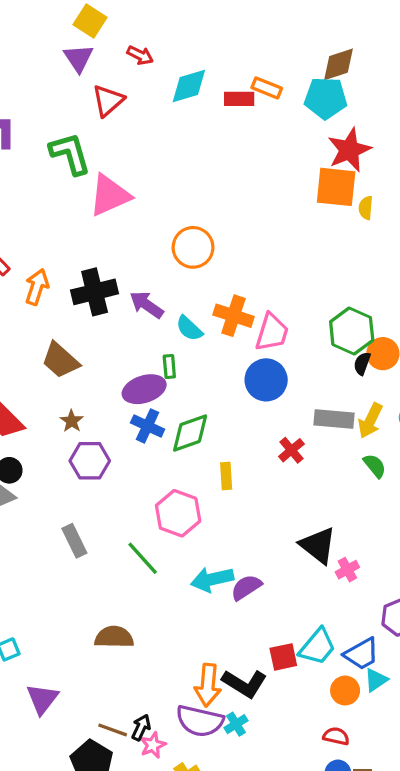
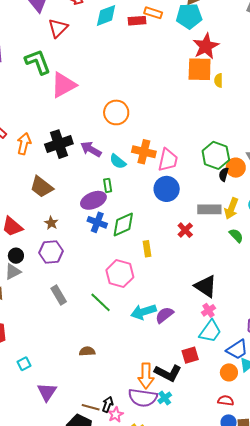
purple hexagon: (90, 461) -> (51, 252), moved
pink cross: (347, 570) -> (208, 310), moved
brown semicircle: (114, 637) -> (87, 351), size x0.7
cyan trapezoid: (317, 647) -> (210, 331), moved

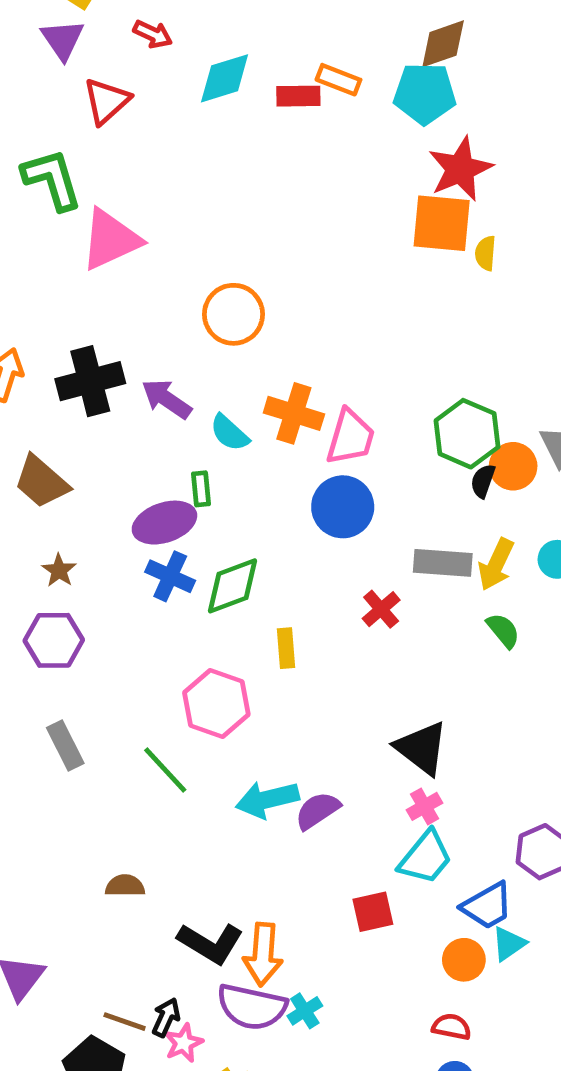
black L-shape: (168, 373) -> (210, 943), moved

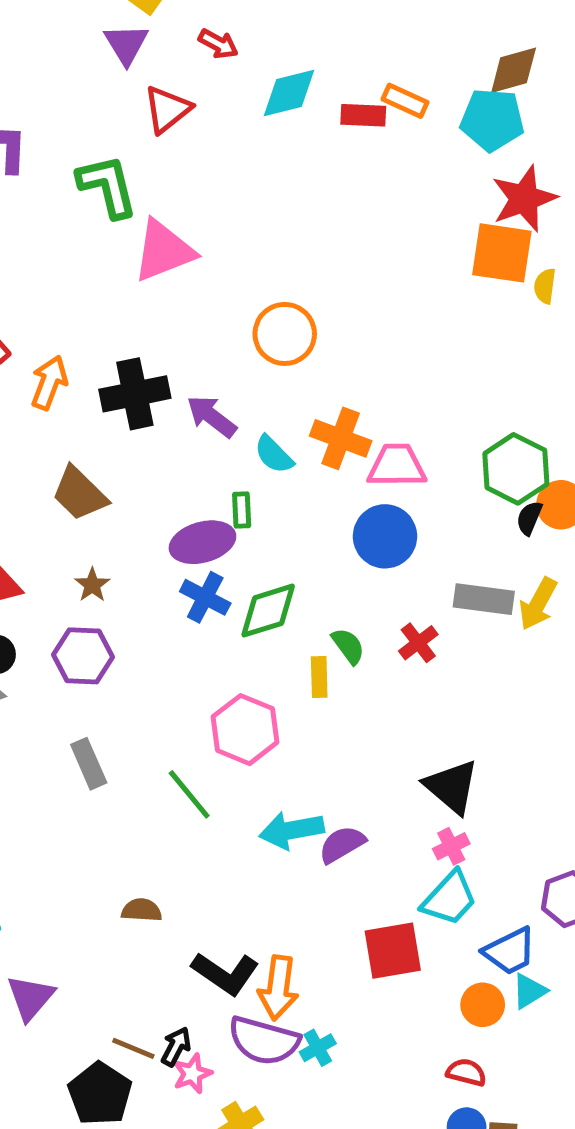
pink trapezoid: (350, 437) -> (397, 466), turned -110
green semicircle: (503, 630) -> (348, 646), moved
red square: (373, 912) -> (393, 951), size x1.4

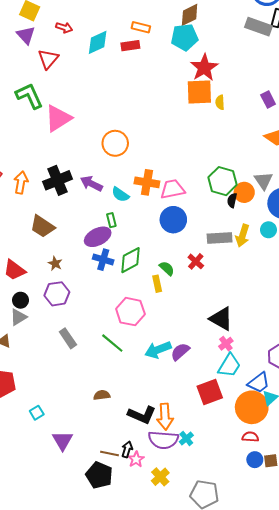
orange rectangle: (405, 101) -> (141, 27), moved
orange circle: (483, 1005) -> (252, 407), size x1.8

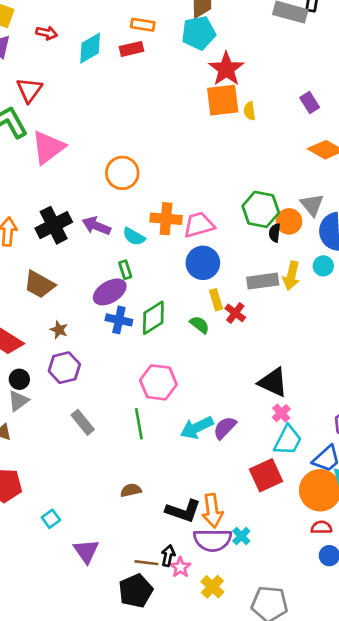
red triangle: (48, 59) -> (29, 90), moved
yellow rectangle: (157, 284) -> (216, 300), moved
green line: (112, 343) -> (139, 424), turned 45
black pentagon: (99, 475) -> (136, 591), turned 30

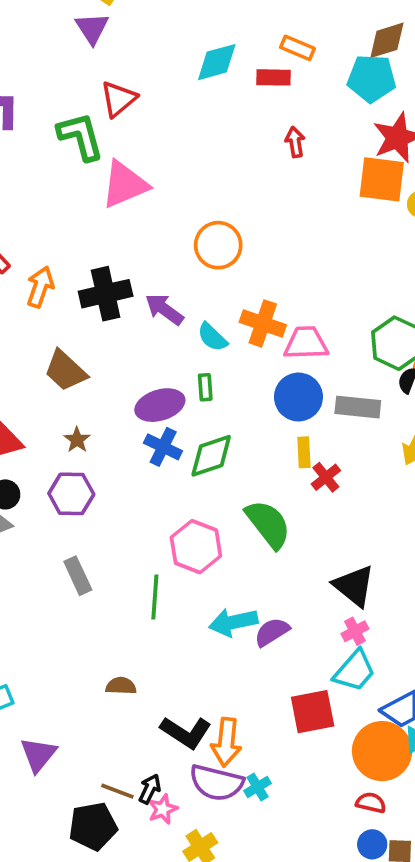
red arrow: (47, 33) -> (295, 142), moved, turned -126
green rectangle: (125, 270) -> (205, 387), moved
gray rectangle: (263, 281) -> (358, 407), moved
green semicircle: (200, 325) -> (268, 524), moved, size x1.8

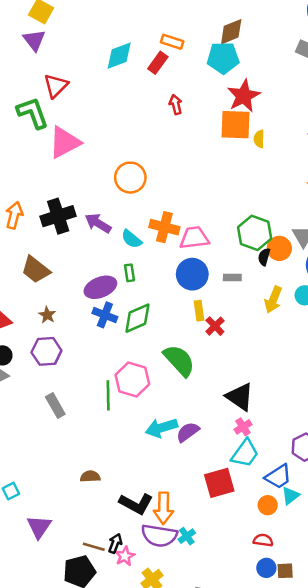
red rectangle: (274, 77) -> (158, 63), turned -50
gray rectangle: (358, 407) -> (232, 277), size x0.6
green line: (155, 597) -> (108, 395), moved
orange circle: (382, 751) -> (268, 505), size x0.5

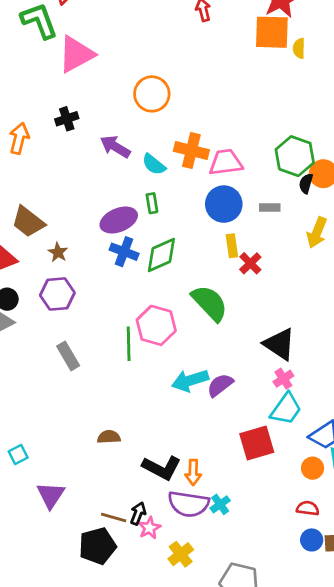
black cross: (58, 216) -> (67, 119), moved, size x0.6
brown trapezoid: (36, 270) -> (28, 222), moved
orange arrow: (164, 508) -> (193, 472), size x0.7

